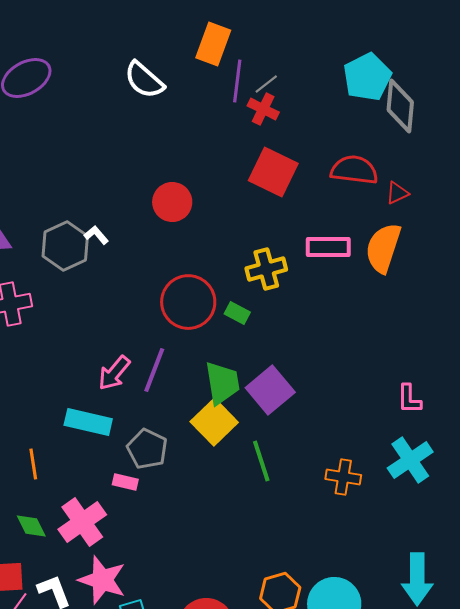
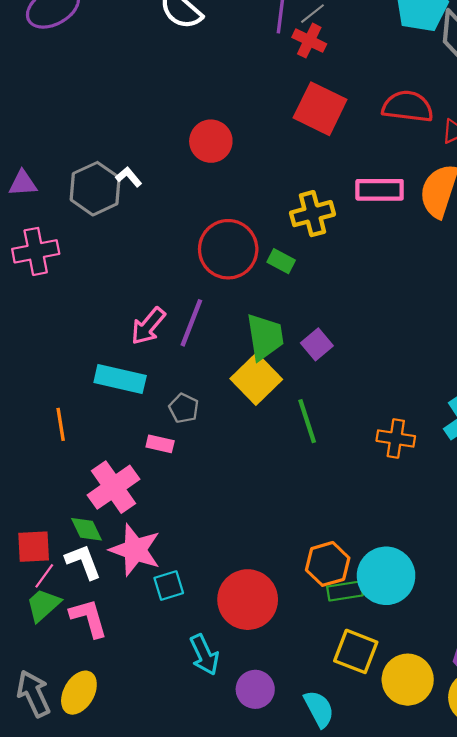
purple square: (270, 390) -> (317, 344), size x0.6
gray pentagon: (147, 449) -> (184, 408), size x0.7
green diamond: (31, 526) -> (87, 529), moved

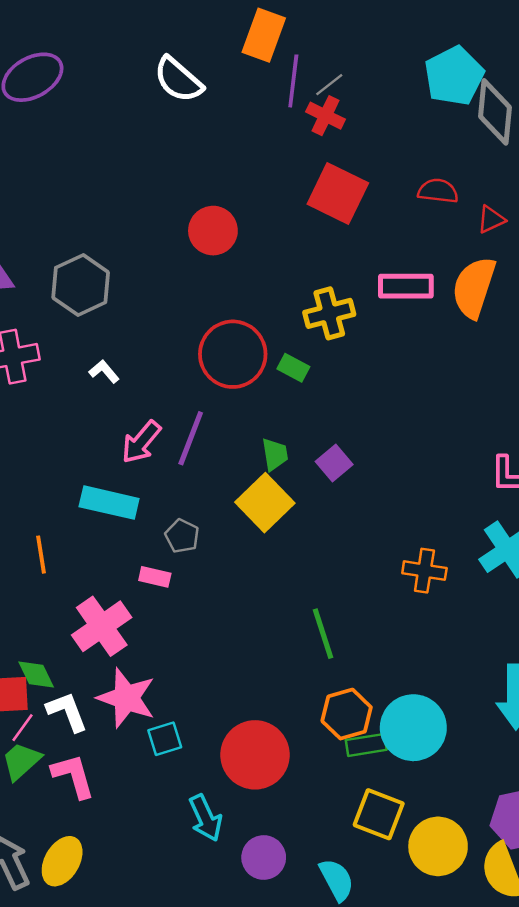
red semicircle: (408, 107) -> (438, 191), size x0.7
white L-shape: (129, 177) -> (104, 372), moved
green trapezoid: (265, 337) -> (275, 454), size x0.6
green line: (307, 421) -> (323, 634), moved
green diamond: (87, 529) -> (36, 674), moved

